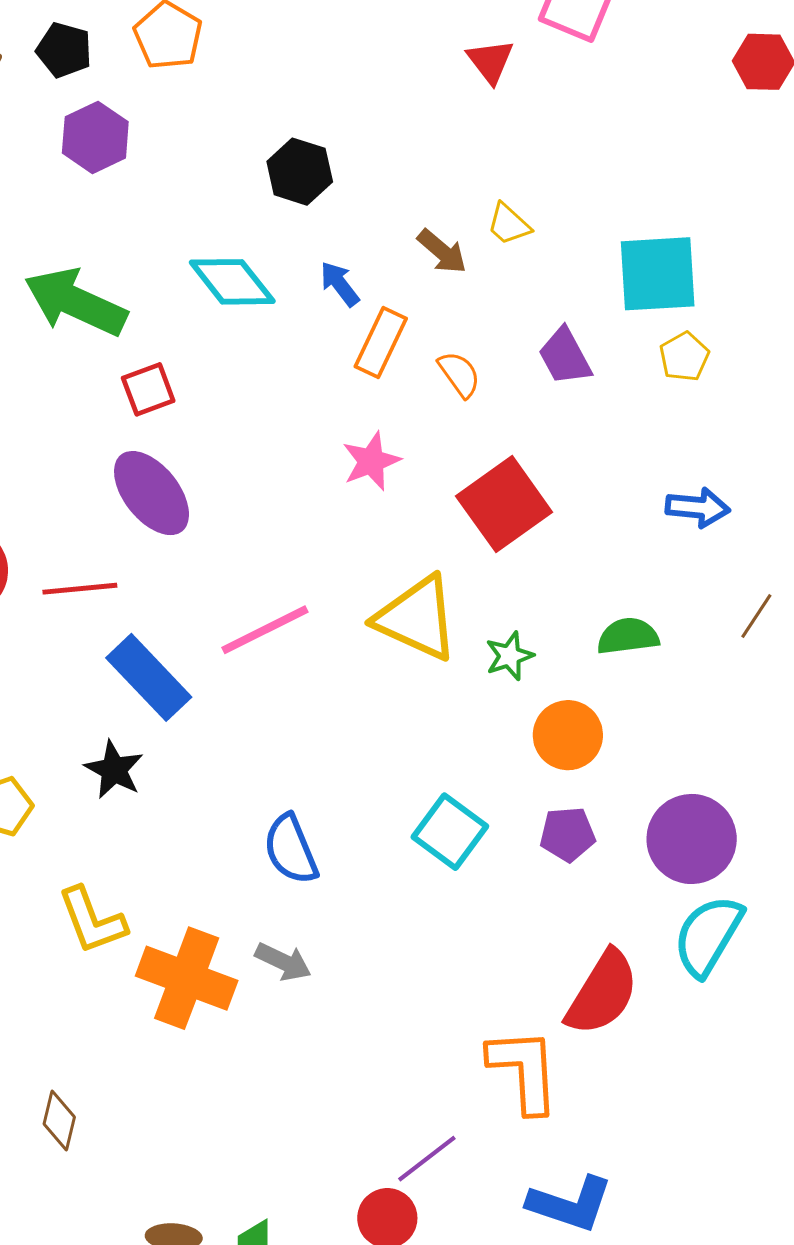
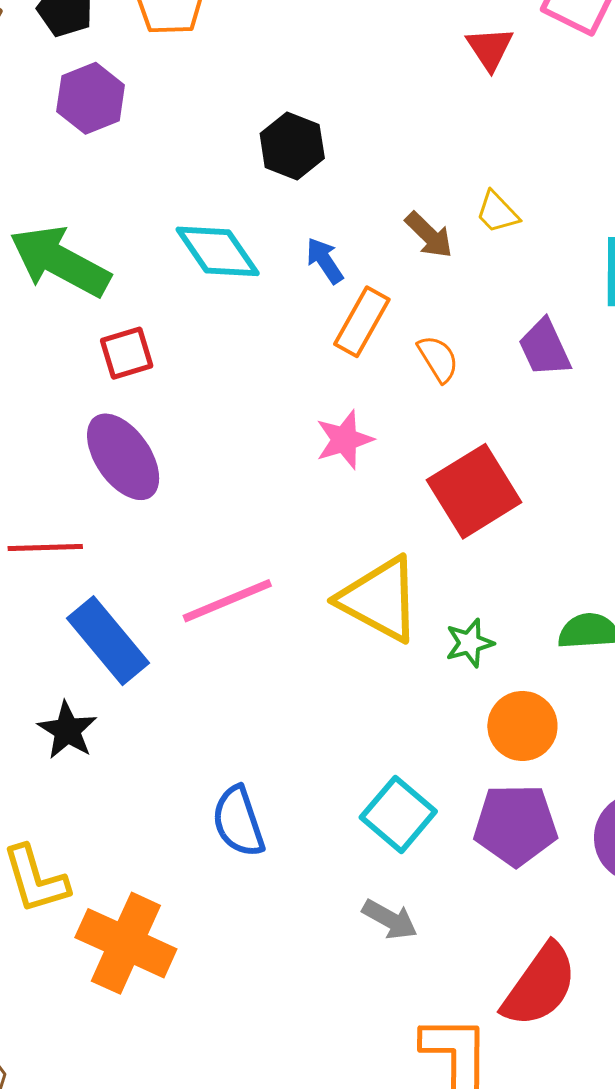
purple pentagon: (568, 834) -> (516, 825), size x1.5
gray arrow: (283, 962) -> (390, 919), moved

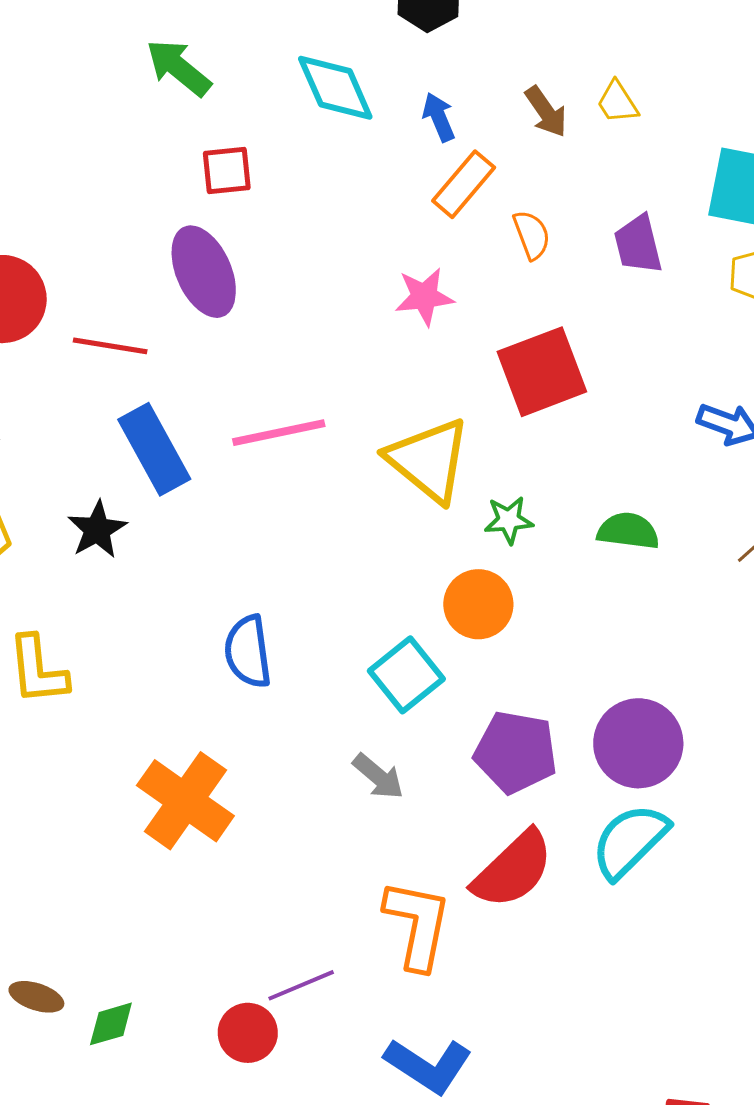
green arrow: (60, 261) -> (179, 68), size x0.7
orange circle: (522, 726) -> (478, 604), moved
purple pentagon: (516, 825) -> (516, 752), moved
orange cross: (126, 943) -> (185, 801), moved

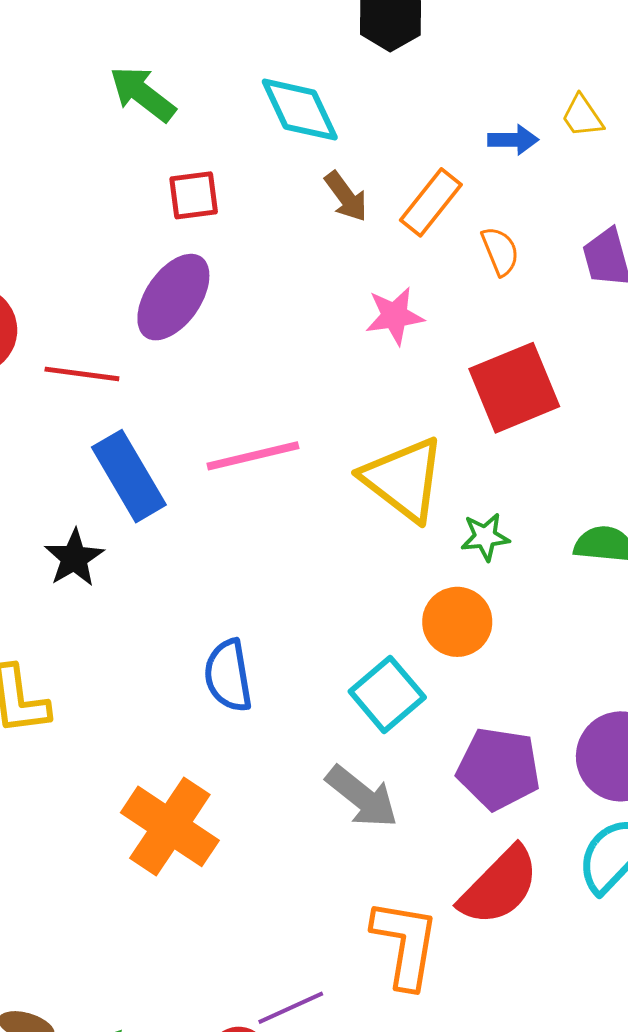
brown arrow: (546, 112) -> (346, 197), moved
blue arrow: (439, 117) -> (513, 140), moved, turned 114
purple ellipse: (204, 272) -> (173, 297), turned 60
gray arrow: (378, 776) -> (362, 797), size x1.4

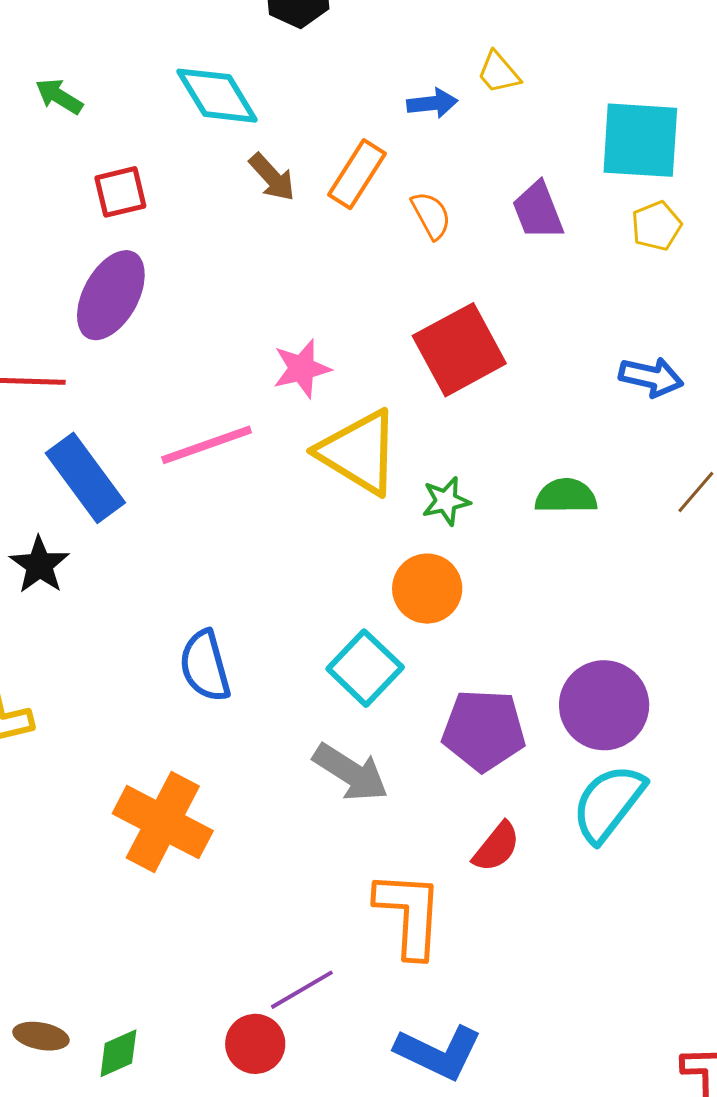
green arrow: (143, 94) -> (59, 96), size x0.7
pink star: (395, 316) -> (302, 369), moved
red semicircle: (499, 886) -> (496, 847), size x0.6

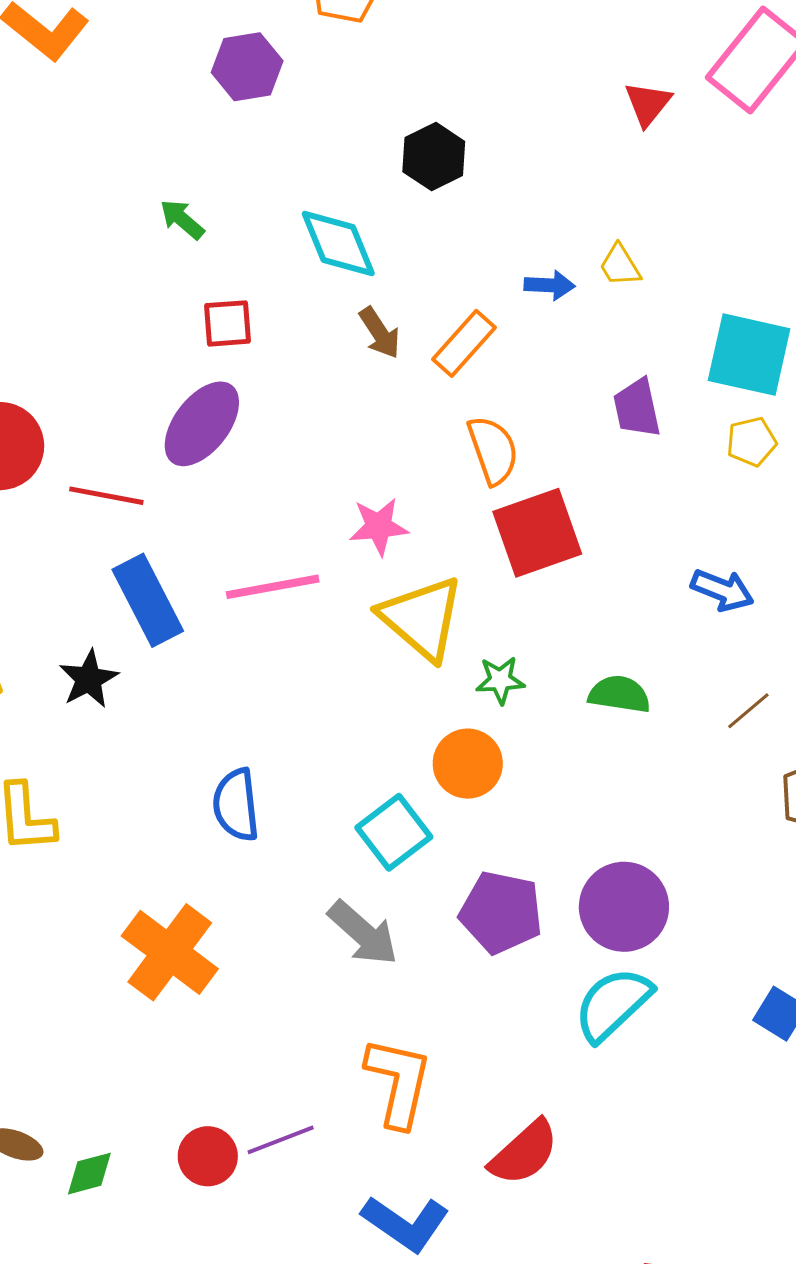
orange semicircle: (431, 215) -> (493, 450), moved, size x1.4
red semicircle: (496, 847) -> (524, 1153), moved, size x1.4
red circle: (255, 1044) -> (208, 1156), moved

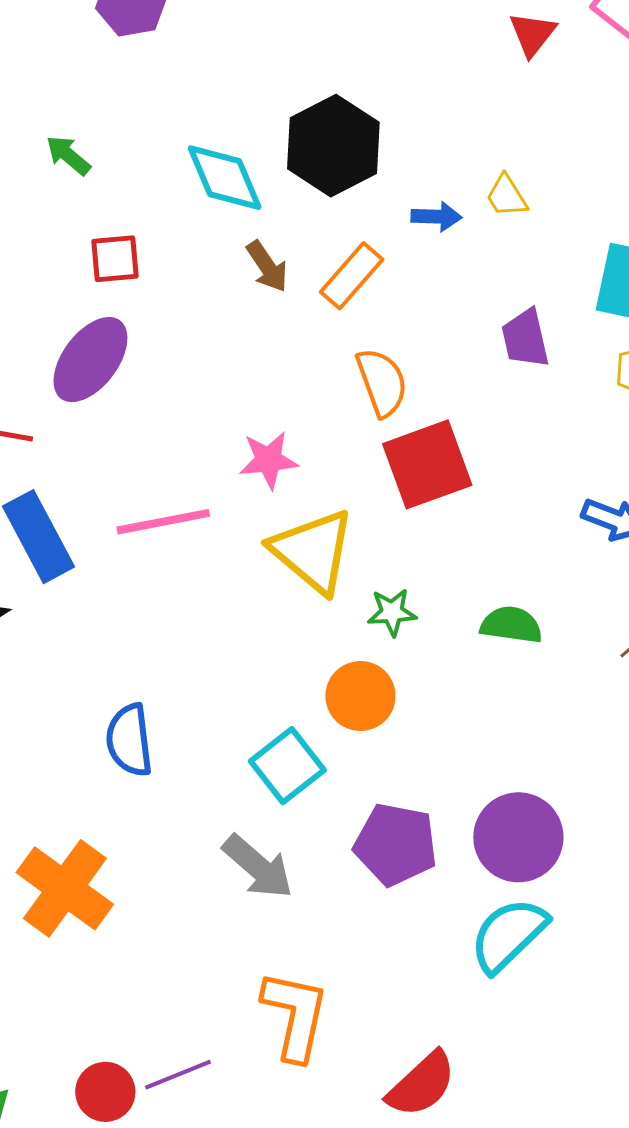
black hexagon: (434, 157) -> (333, 146), moved, size x1.5

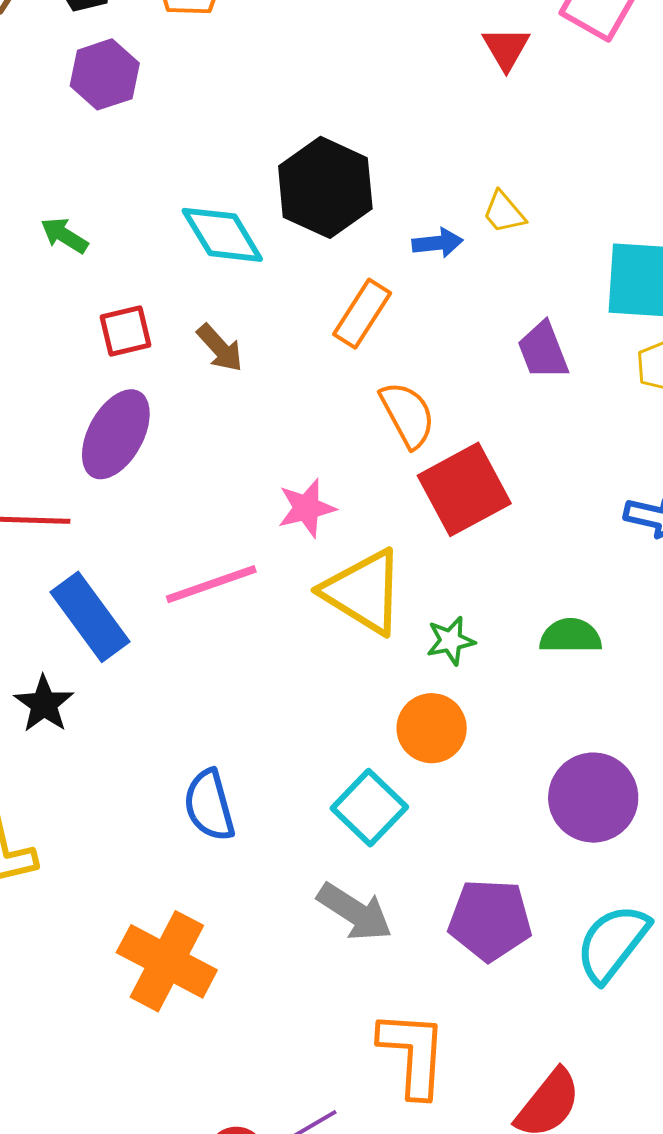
brown arrow: (267, 266) -> (220, 348), moved
purple circle: (518, 837) -> (593, 798), moved
purple pentagon: (396, 844) -> (490, 920), moved

